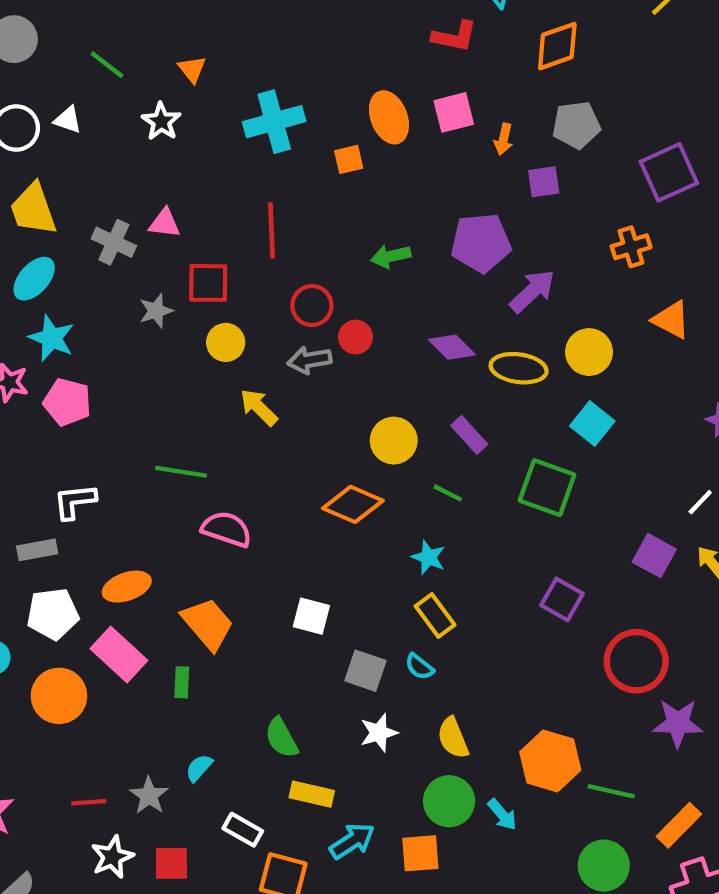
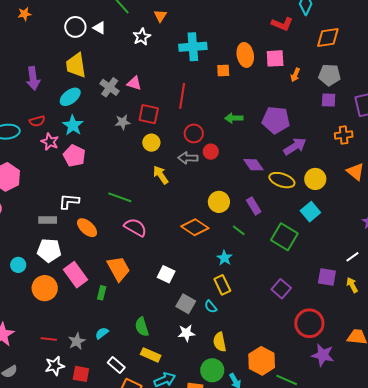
purple square: (544, 182) -> (329, 100), moved
purple square: (654, 556) -> (327, 277), turned -30
orange ellipse: (127, 587) -> (87, 228), moved, turned 50

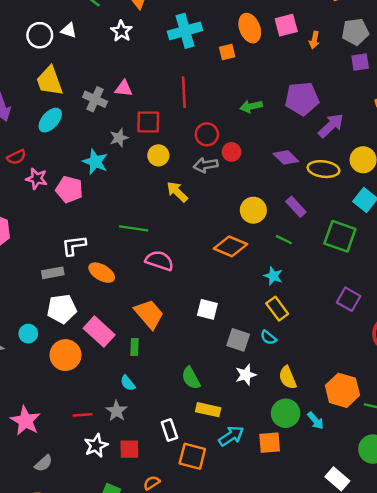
cyan star: (73, 125) -> (95, 162), moved
cyan semicircle: (102, 333) -> (128, 383), moved, turned -80
white rectangle: (116, 365) -> (169, 430), turned 42

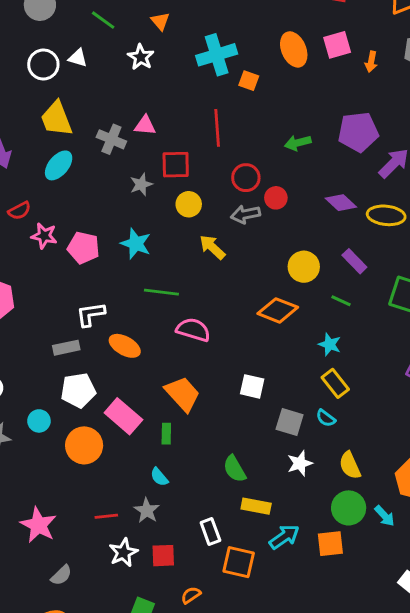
orange square: (227, 52) -> (249, 81), moved, turned 35
cyan star: (95, 162) -> (136, 244), moved

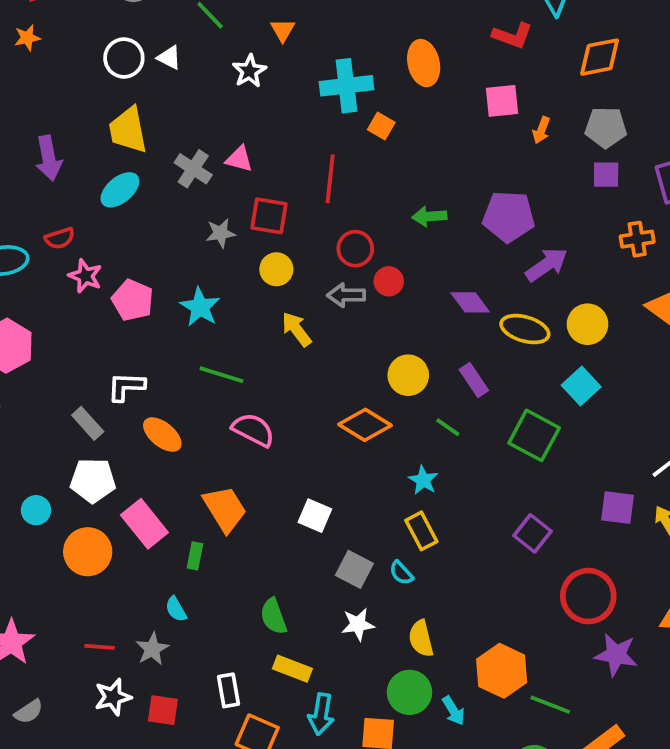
orange ellipse: (294, 49) -> (424, 63), moved
gray rectangle: (66, 348) -> (88, 423), turned 50
cyan arrow: (284, 537) -> (321, 714), turned 124

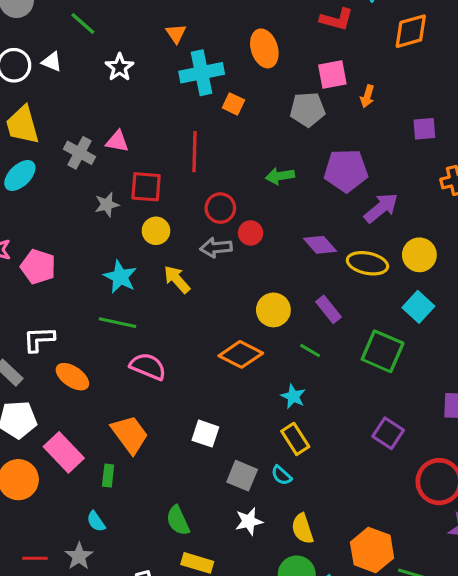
orange triangle: (283, 30) -> (176, 34), moved
gray pentagon: (606, 127) -> (308, 109), moved
cyan star: (200, 307) -> (120, 277), moved

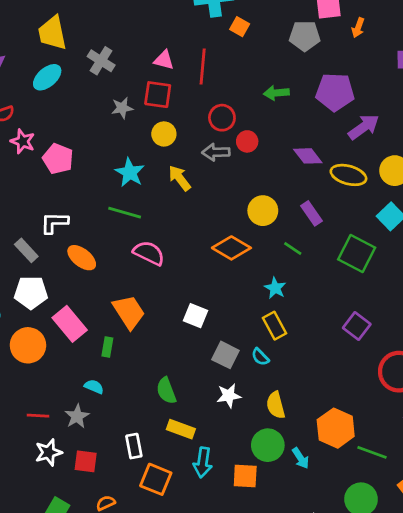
pink triangle: (117, 141) -> (164, 60), moved
cyan semicircle: (96, 521) -> (94, 387), turned 144

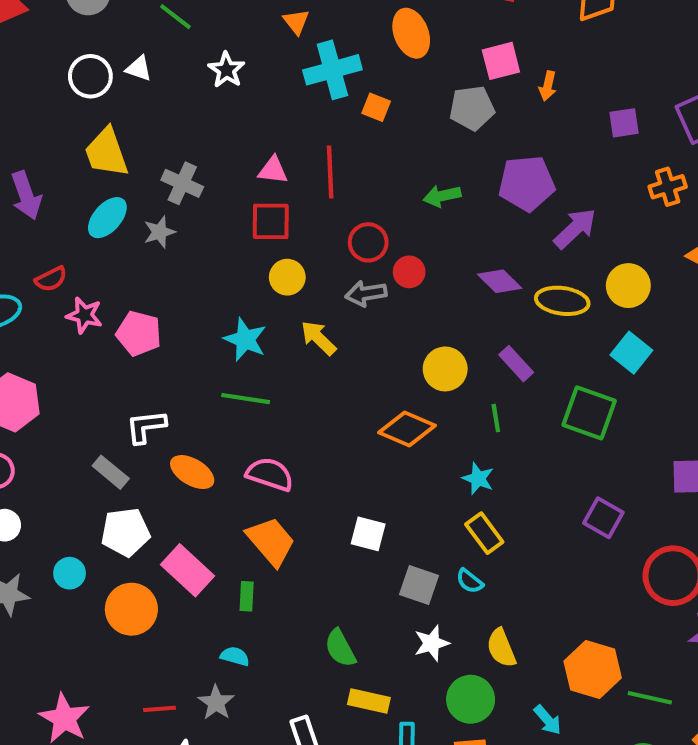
gray star: (122, 108) -> (159, 232), moved
green line: (293, 249) -> (496, 418), turned 54
pink semicircle: (149, 253) -> (270, 474), moved
green circle: (268, 445) -> (471, 699), moved

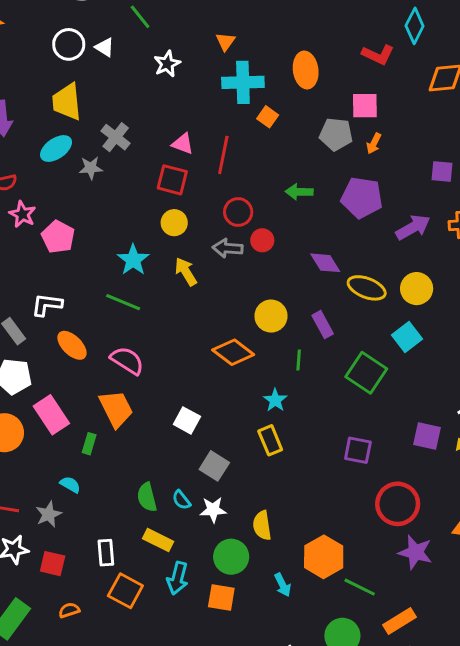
orange arrow: (548, 86) -> (374, 143), moved
purple arrow: (575, 229) -> (413, 227), moved
purple square: (603, 518) -> (358, 450), turned -32
cyan semicircle: (470, 581) -> (181, 500), moved

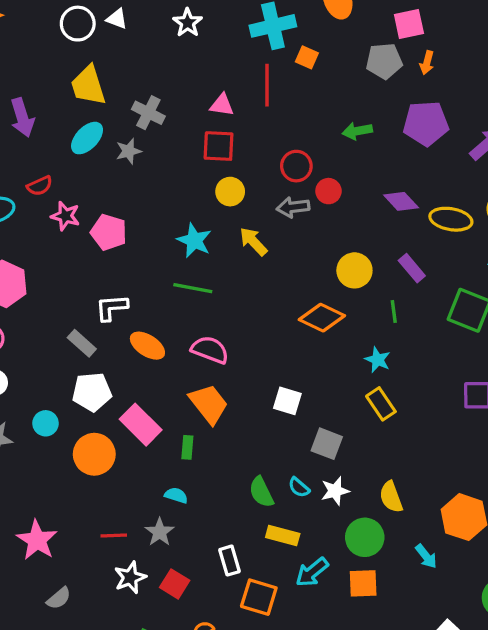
red line: (223, 155) -> (267, 85), moved
red square: (53, 564) -> (175, 584), turned 30
cyan arrow: (178, 578) -> (312, 572), turned 48

